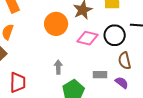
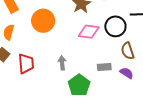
orange circle: (56, 24) -> (43, 21), moved
red trapezoid: (18, 82) -> (26, 64), moved

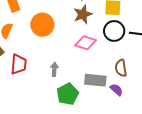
black circle: (115, 26) -> (114, 31), moved
gray rectangle: (104, 67) -> (95, 80), size x1.5

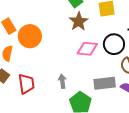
orange circle: (42, 25) -> (30, 36), moved
black circle: (114, 31) -> (114, 44), moved

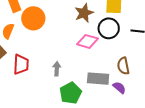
black circle: (114, 44) -> (109, 28), moved

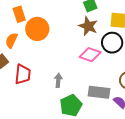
brown star: (84, 13) -> (88, 26), turned -30

